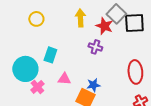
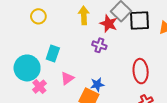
pink triangle: (64, 79) -> (67, 78), turned -40

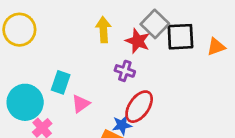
yellow circle: (38, 16) -> (19, 30), moved, size x1.5
red ellipse: (141, 71) -> (139, 107), moved, turned 40
pink triangle: (67, 78) -> (81, 104), moved

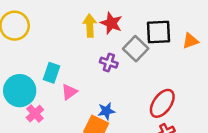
gray square: (155, 24) -> (136, 49), moved
red star: (138, 41) -> (111, 23), moved
red ellipse: (139, 107) -> (162, 103), moved

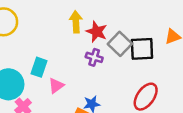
red star: (111, 23) -> (97, 32), moved
black square: (158, 32) -> (142, 49), moved

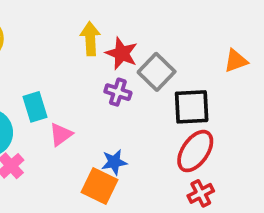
black square: (142, 49) -> (192, 107), moved
cyan rectangle: (39, 67) -> (35, 107), turned -36

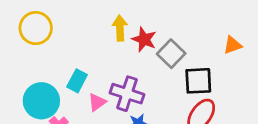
purple cross: (118, 92) -> (127, 94), moved, size x1.6
cyan rectangle: (35, 107) -> (77, 81), turned 45

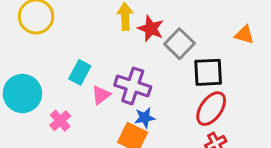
orange triangle: (233, 45) -> (244, 35), turned 36
cyan circle: (41, 101) -> (22, 93), moved

